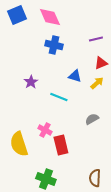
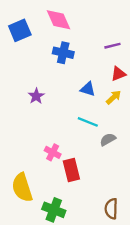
blue square: (17, 15) -> (20, 30), moved
cyan line: (59, 97) -> (88, 122), moved
yellow semicircle: (19, 144) -> (22, 188), moved

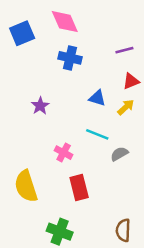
pink cross: (53, 152) -> (64, 153), moved
yellow semicircle: (22, 188) -> (26, 186), moved

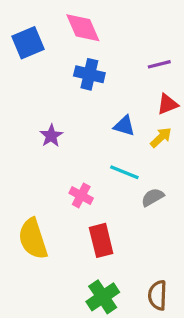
green cross: (60, 232) -> (103, 297), moved, turned 35

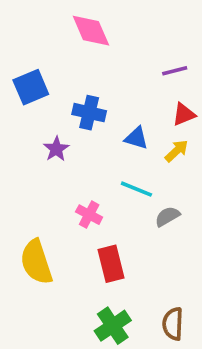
blue square: (28, 43) -> (31, 87), moved
blue cross: (89, 74) -> (89, 113), moved

